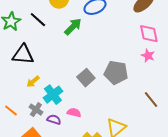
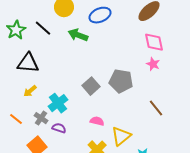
green arrow: (73, 27) -> (78, 35), turned -114
yellow arrow: (33, 82) -> (30, 91), moved
pink semicircle: (74, 113) -> (97, 121), moved

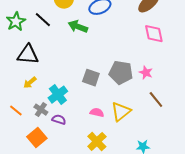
pink star: (153, 64) -> (146, 73), moved
gray square: (91, 86) -> (91, 78), turned -30
yellow triangle: (121, 136) -> (121, 112), moved

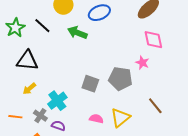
pink star: (146, 73) -> (142, 63), moved
orange line: (16, 111) -> (15, 117), turned -32

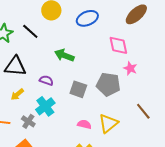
green arrow: (77, 33) -> (64, 55), moved
pink diamond: (153, 40) -> (118, 45), moved
purple semicircle: (58, 126) -> (46, 80), moved

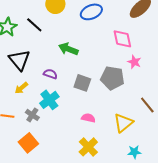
black triangle: (15, 66) -> (19, 60), turned 45
yellow triangle: (108, 123) -> (123, 123), moved

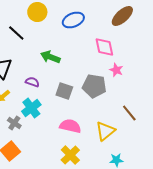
pink semicircle: (88, 118) -> (70, 126), size x1.5

